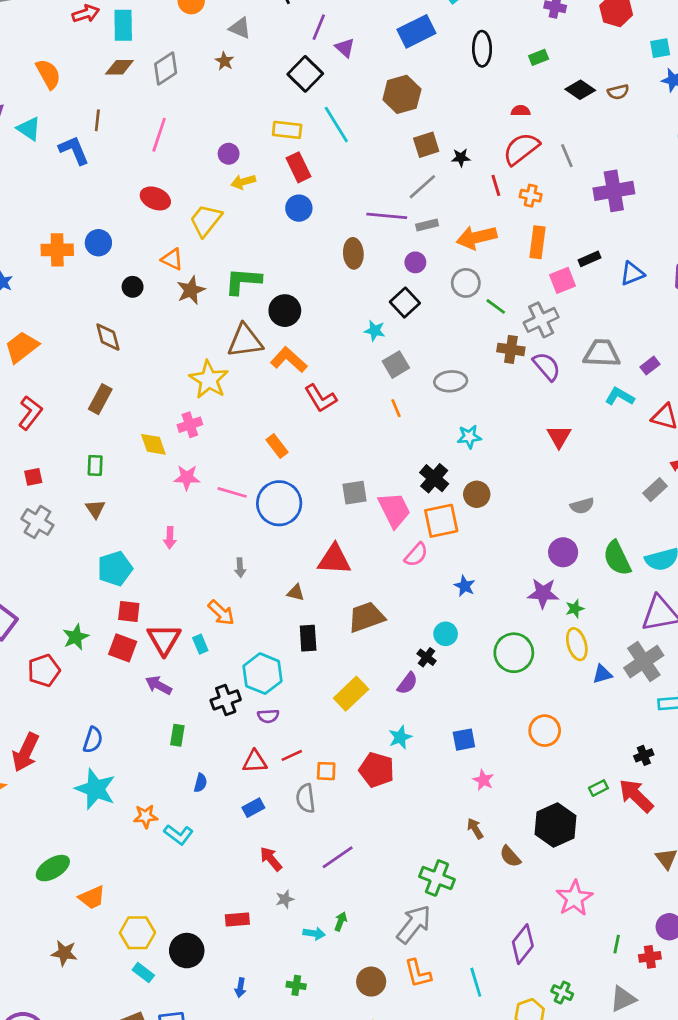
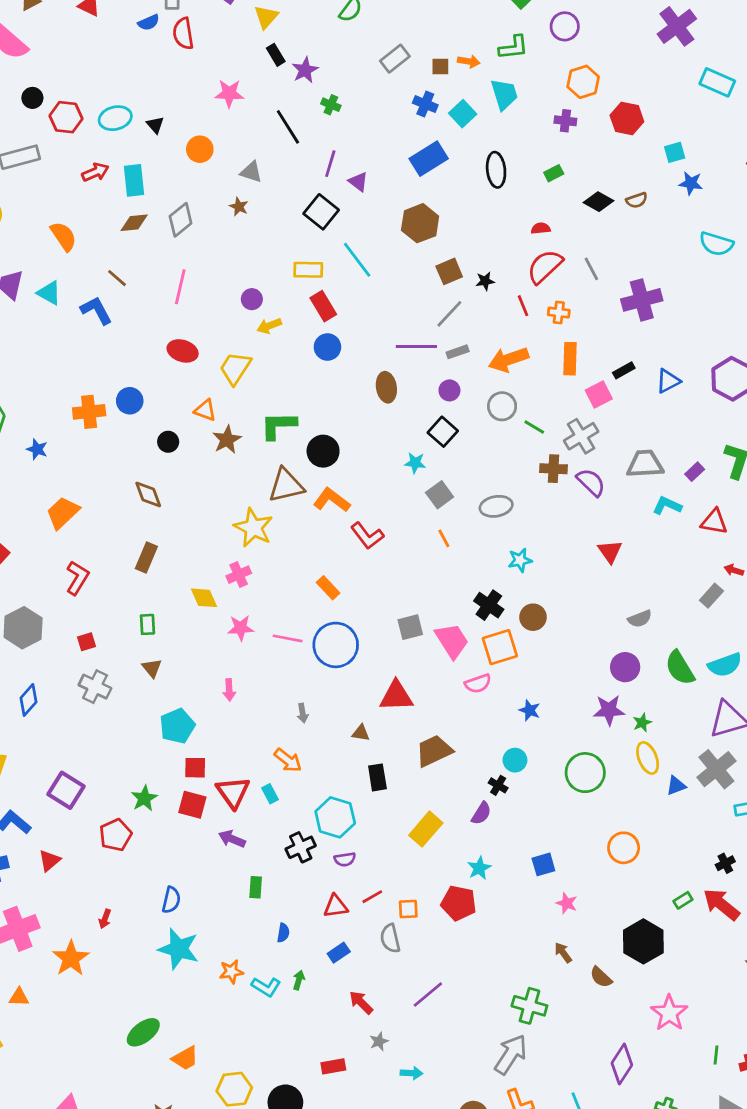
brown line: (97, 120) -> (117, 278), turned -50
pink semicircle: (416, 555) -> (478, 683), turned 35
red arrow: (26, 752) -> (105, 919), size x0.5
green arrow: (341, 921) -> (299, 980), moved

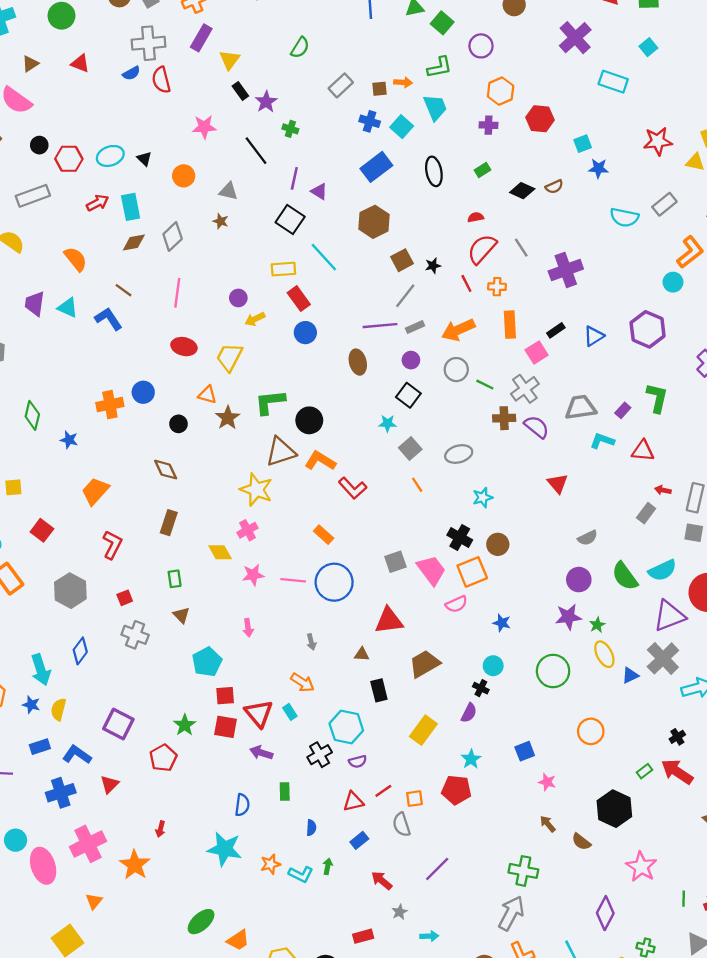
blue semicircle: (171, 900) -> (242, 805), moved
orange triangle: (19, 997) -> (94, 901), turned -48

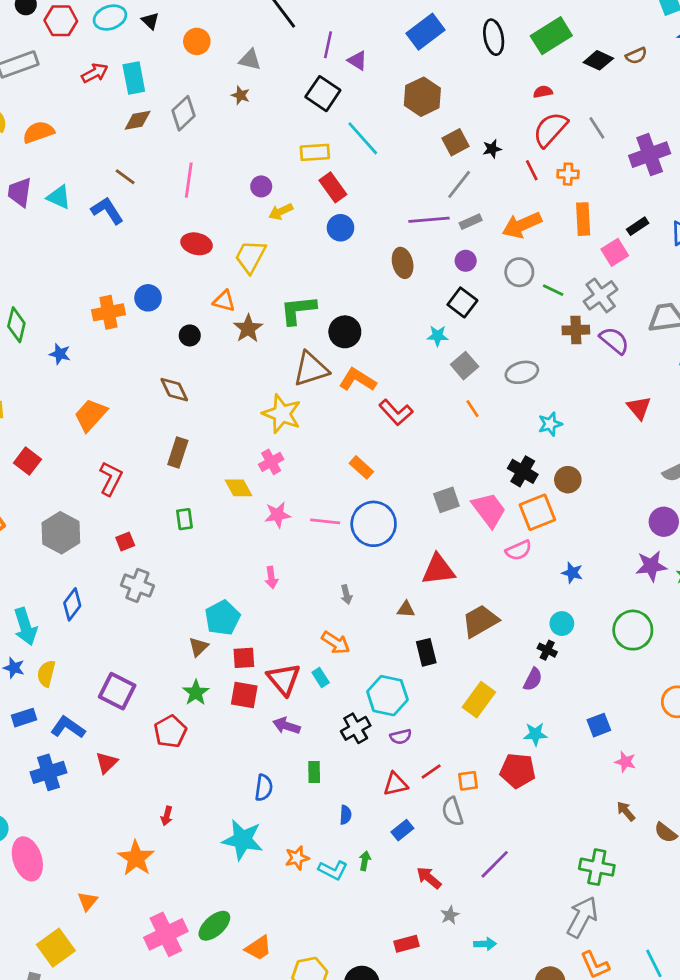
green rectangle: (483, 170) -> (551, 36), size x2.0
orange semicircle: (76, 259) -> (39, 132), moved, turned -70
brown triangle: (181, 615) -> (199, 647), moved, turned 30
cyan star: (471, 759) -> (535, 734), turned 30
pink cross: (88, 844) -> (166, 934), moved

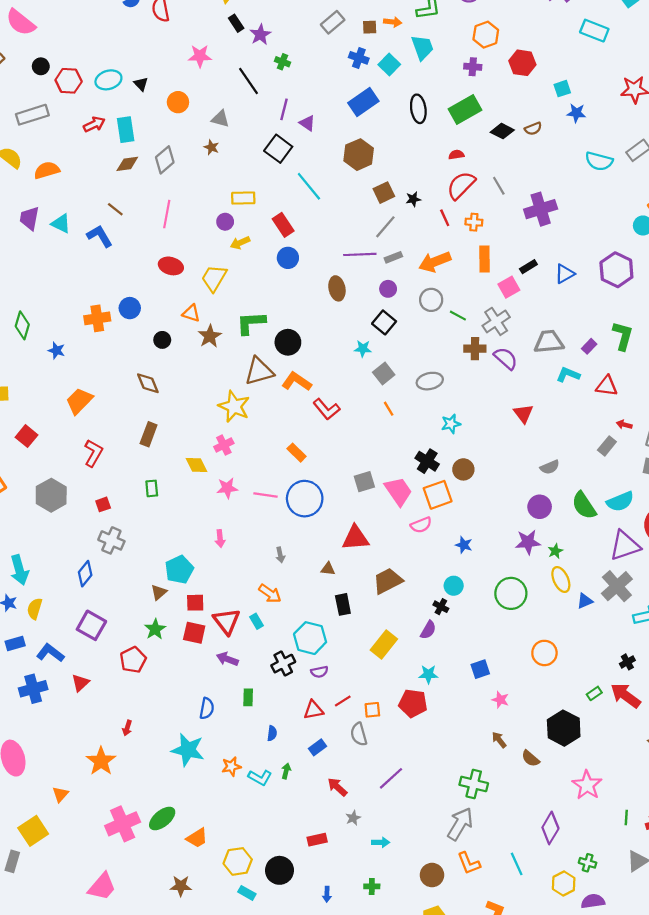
yellow rectangle: (315, 152) -> (243, 198), moved
blue diamond: (72, 604) -> (85, 574), moved

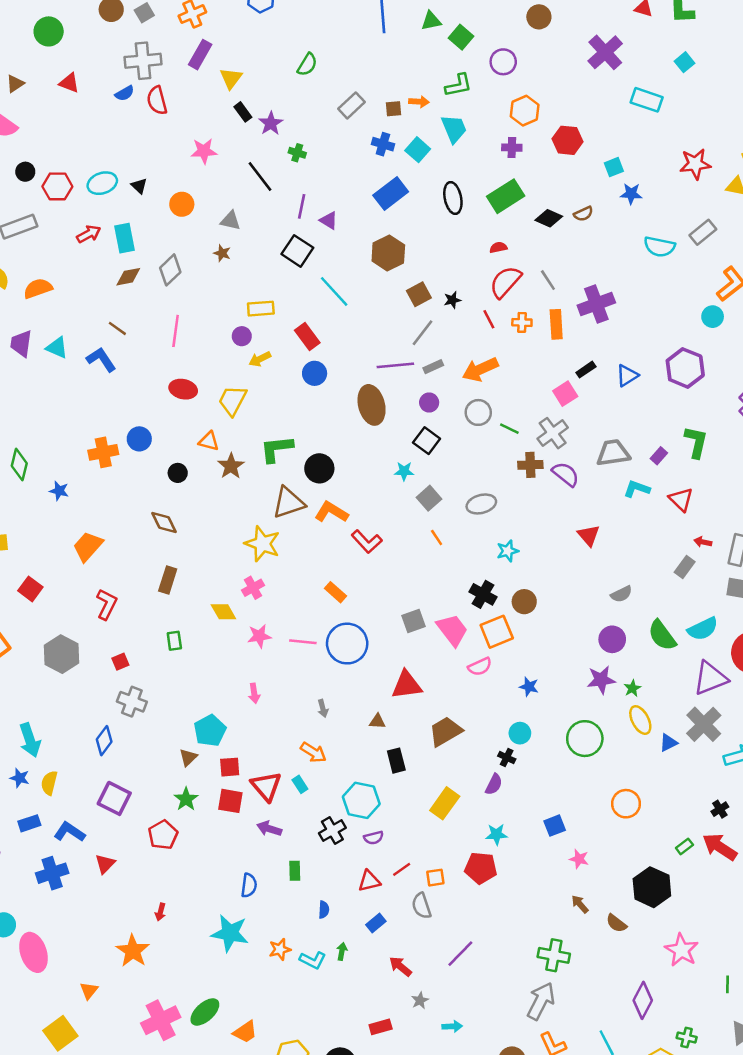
orange rectangle: (485, 259) -> (556, 324), moved
brown ellipse: (337, 288) -> (372, 405), size x1.4
red triangle: (607, 386) -> (681, 499), turned 40

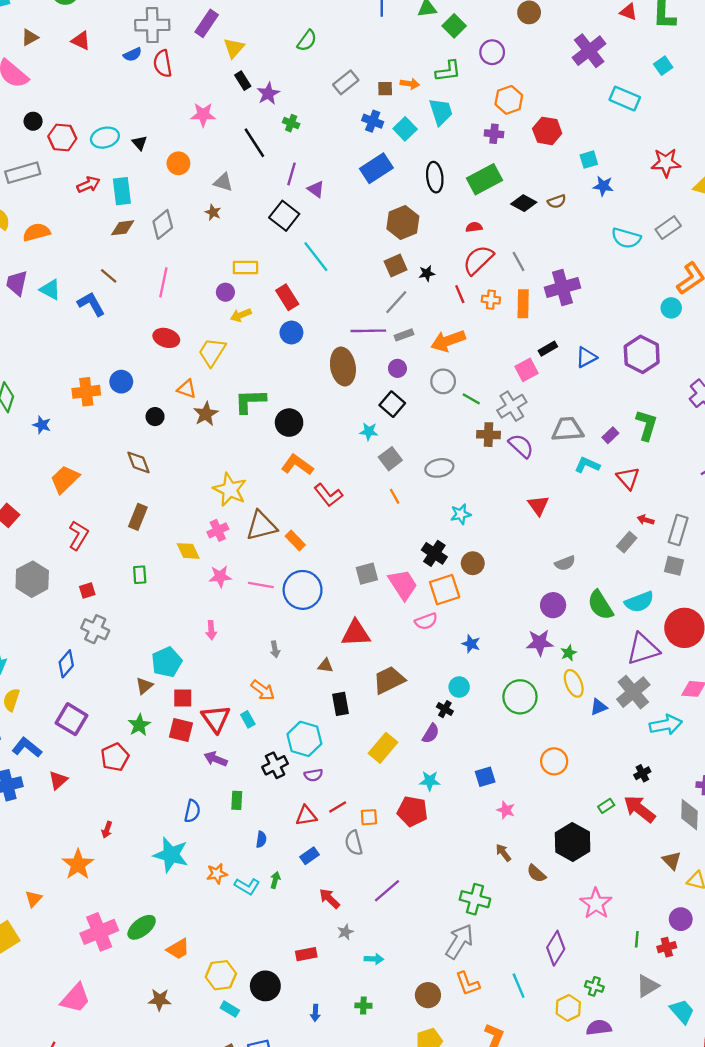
brown hexagon: (388, 253) -> (403, 223), moved
brown triangle: (289, 503) -> (261, 526), moved

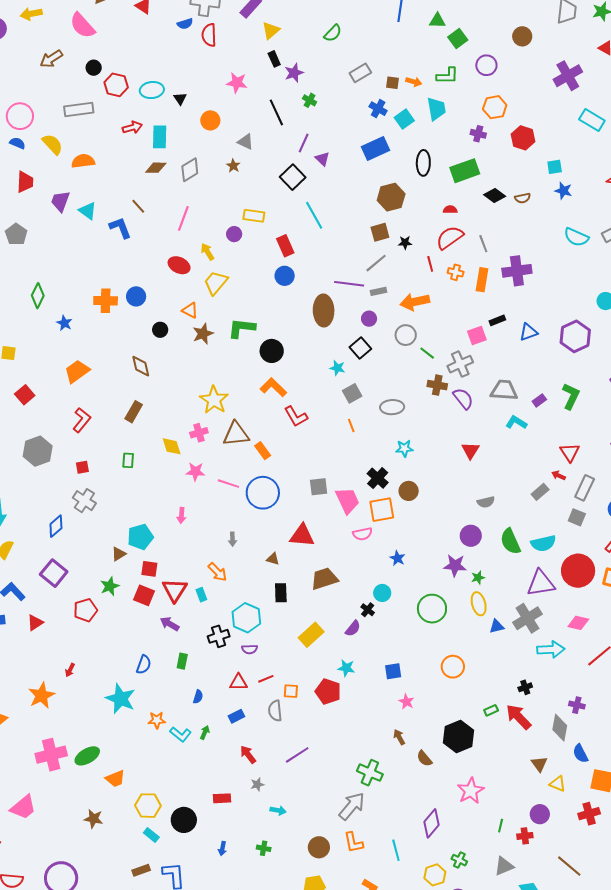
yellow arrow: (241, 315) -> (207, 252), moved, turned 72
red triangle: (628, 478) -> (570, 452), moved

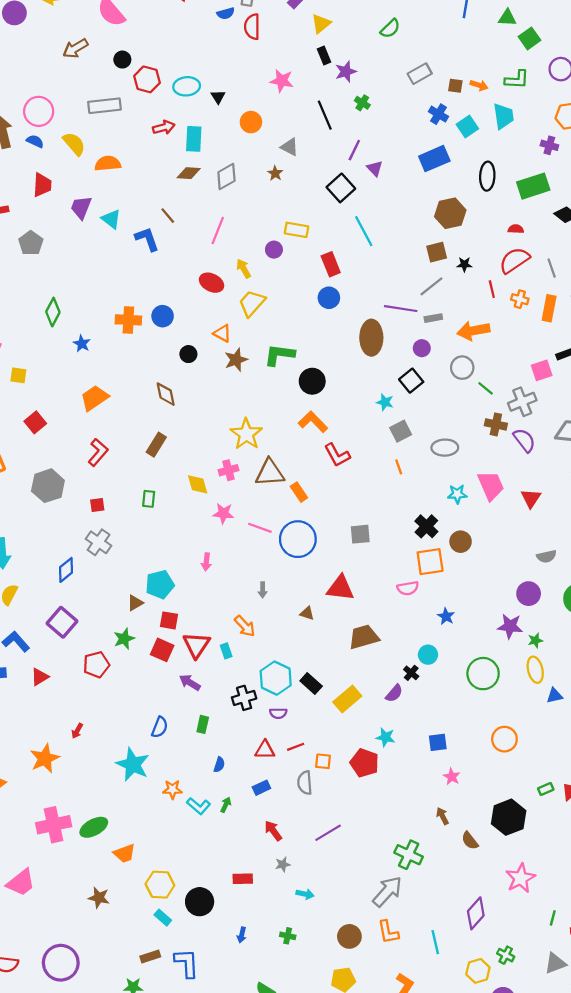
pink trapezoid: (347, 500) -> (491, 486), moved
black rectangle: (281, 593) -> (311, 683), moved, turned -48

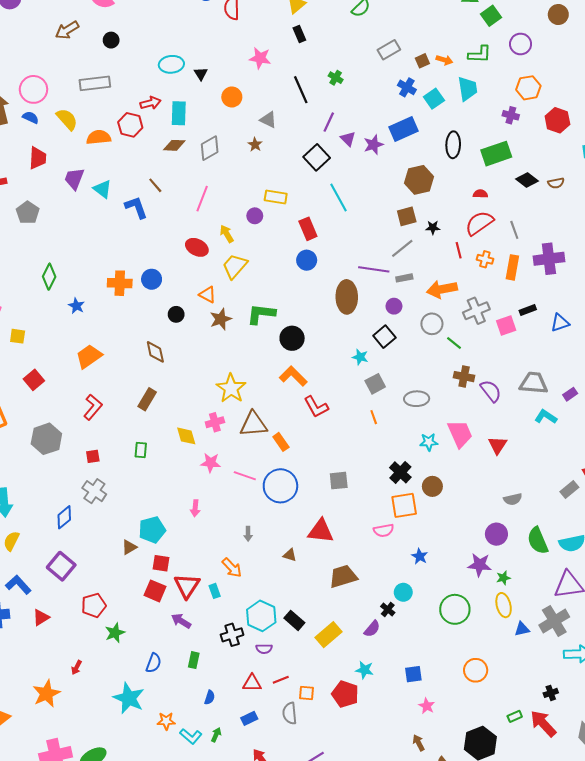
purple star: (346, 72) -> (374, 145), moved
red hexagon: (147, 79) -> (130, 125), moved
brown square: (455, 86) -> (422, 61), turned -32
gray cross: (522, 402) -> (476, 311), moved
green star: (124, 639) -> (115, 633), moved

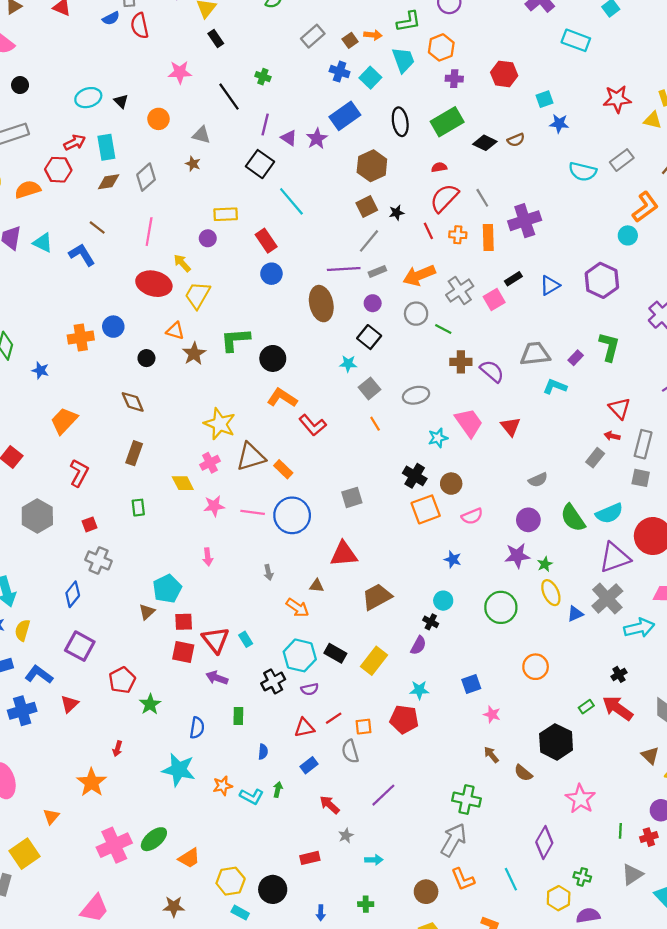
orange hexagon: (528, 88) -> (441, 47), moved
red ellipse: (197, 247) -> (154, 284), size x1.4
pink semicircle: (384, 530) -> (472, 516), moved
orange arrow: (232, 568) -> (297, 608), moved

